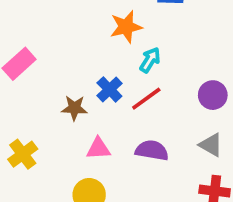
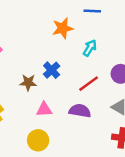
cyan arrow: (150, 60) -> (90, 48), moved
red line: (146, 99) -> (89, 84), moved

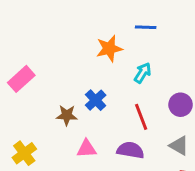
red line: (89, 84) -> (141, 117), turned -75

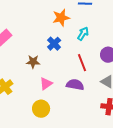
blue cross: (96, 100) -> (54, 44), moved
pink triangle: (86, 149) -> (46, 84), turned -32

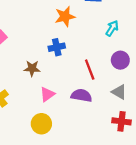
cyan arrow: (83, 34) -> (112, 28), moved
blue cross: (54, 44) -> (57, 47), turned 32

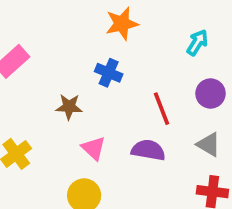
blue cross: (57, 47) -> (109, 73), turned 35
pink triangle: (47, 94) -> (94, 148), turned -42

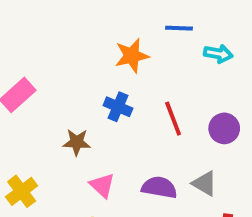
cyan arrow: (197, 43) -> (218, 54), moved, turned 68
red line: (161, 109) -> (173, 119), moved
gray triangle: (209, 144) -> (205, 183), moved

